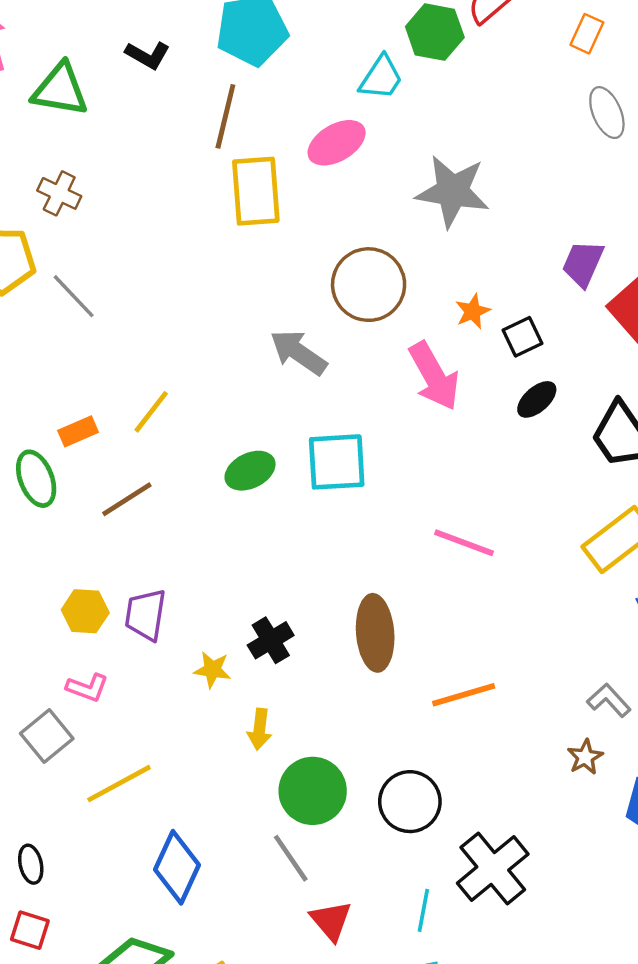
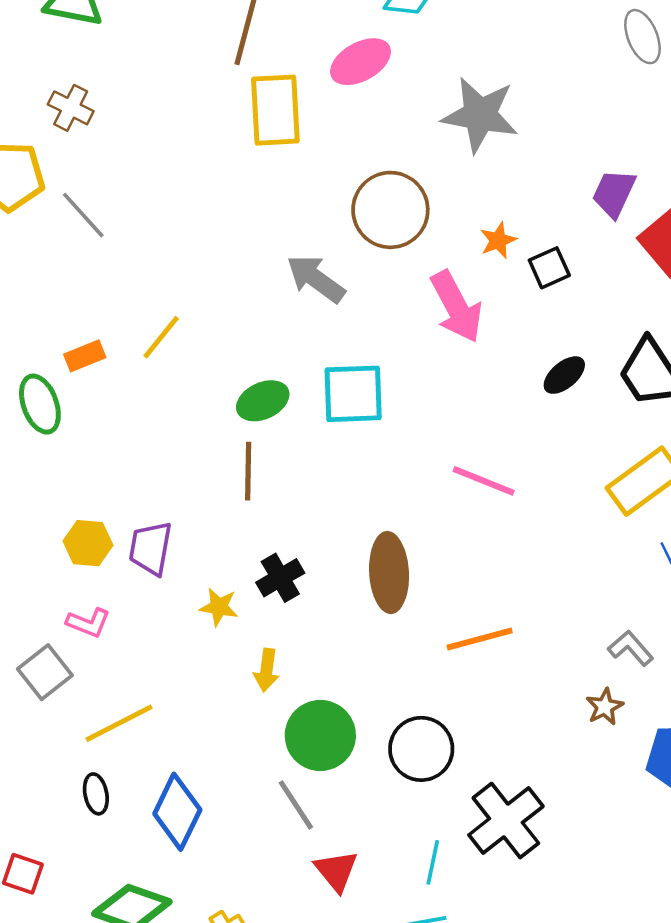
black ellipse: (537, 399) -> (564, 375), moved
brown line: (127, 499) -> (248, 471), moved, turned -58
black ellipse: (31, 864) -> (96, 794), moved

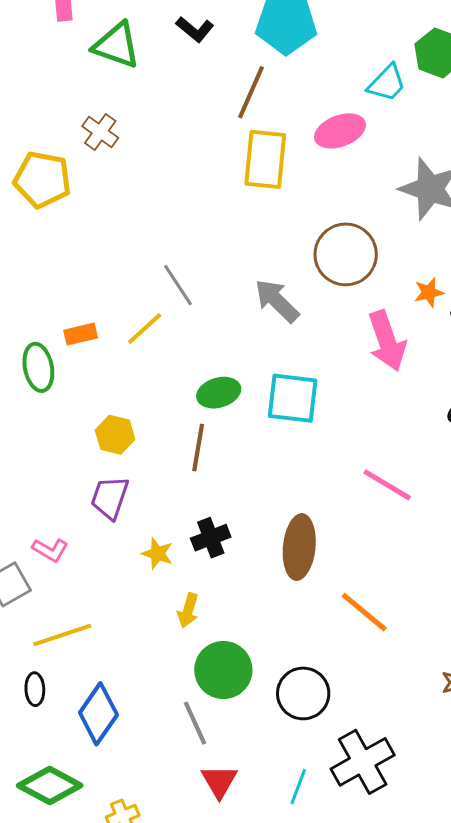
gray line: (83, 215) -> (178, 285), moved
yellow hexagon: (88, 543) -> (115, 435), moved
orange line: (480, 639) -> (364, 612), turned 46

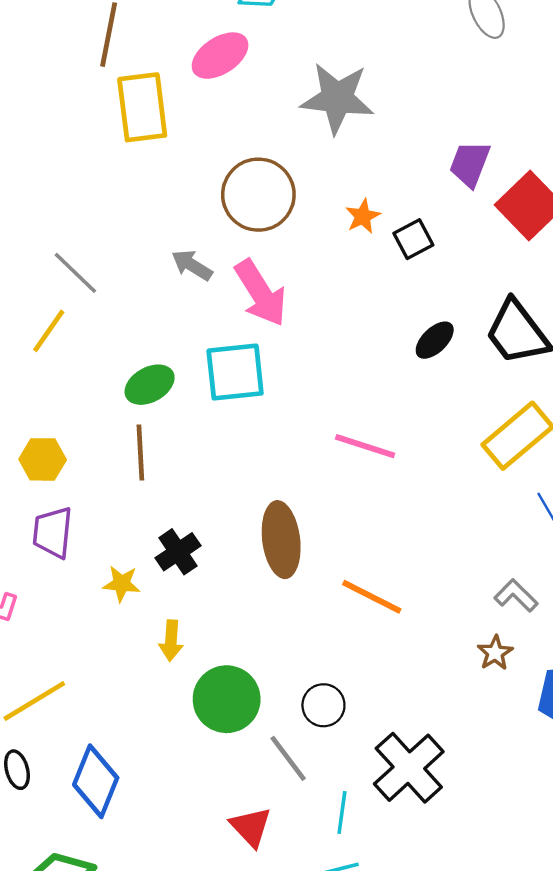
gray arrow: (277, 301) -> (192, 265), size x0.7
pink arrow: (387, 341) -> (261, 293), moved
black circle: (303, 693) -> (323, 705), size x0.7
gray line: (195, 723) -> (288, 758), moved

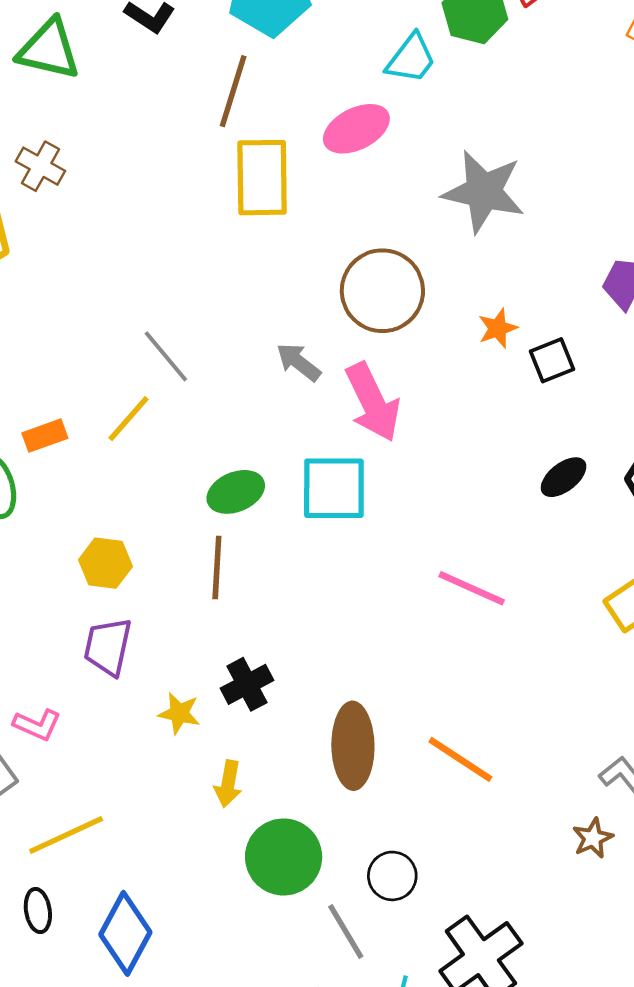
brown ellipse: (281, 540) -> (353, 746), moved

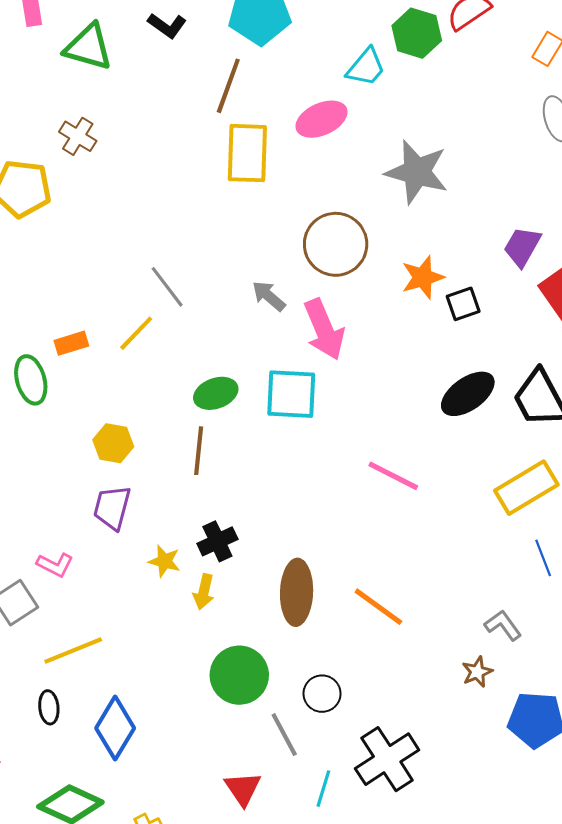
orange star: (498, 328) -> (423, 277), size x1.4
black ellipse: (564, 477) -> (468, 394), size x1.5
yellow arrow: (228, 784) -> (204, 592), moved

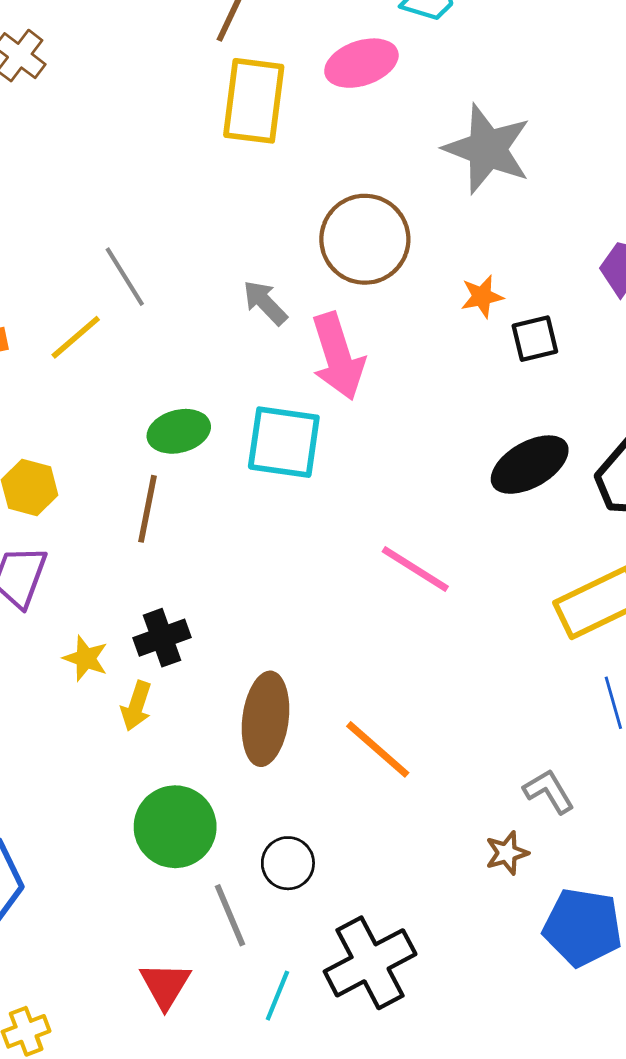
orange star: (423, 277) -> (482, 296), size x0.7

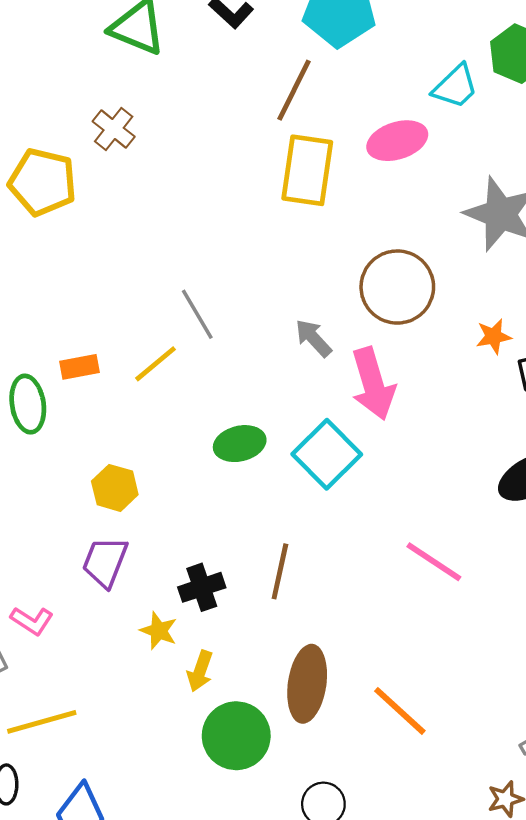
cyan square: (284, 442) -> (327, 454), turned 36
brown line: (147, 509) -> (280, 571), moved
black cross: (162, 638) -> (202, 587), moved
green circle: (175, 827) -> (236, 736), moved

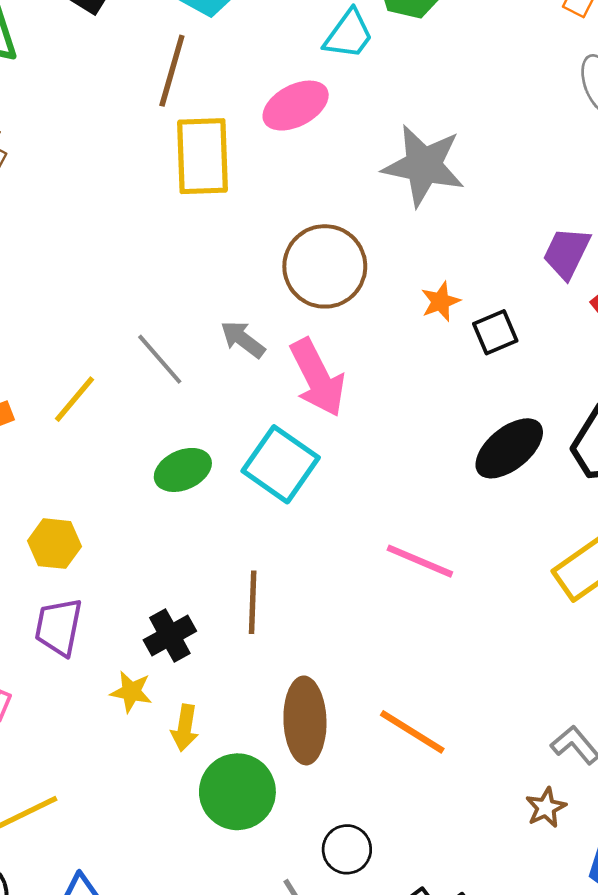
gray line: (197, 314) -> (160, 359), moved

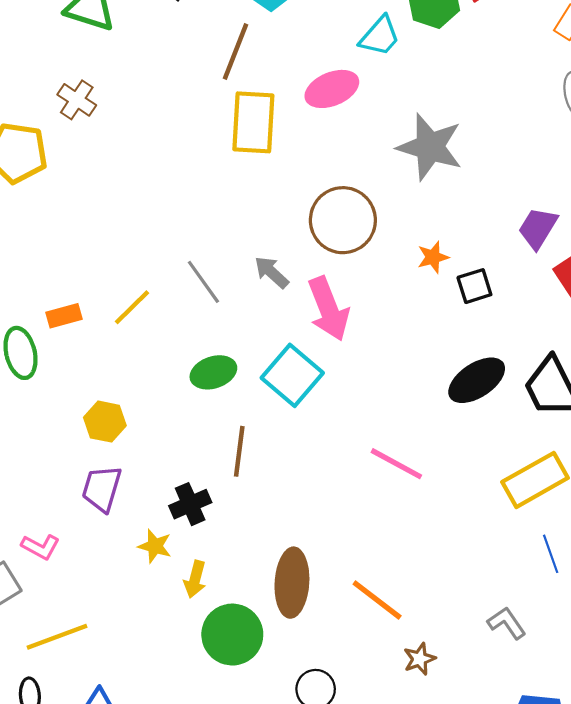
brown line: (253, 602) -> (239, 451), moved
brown star: (546, 808) -> (419, 659), moved

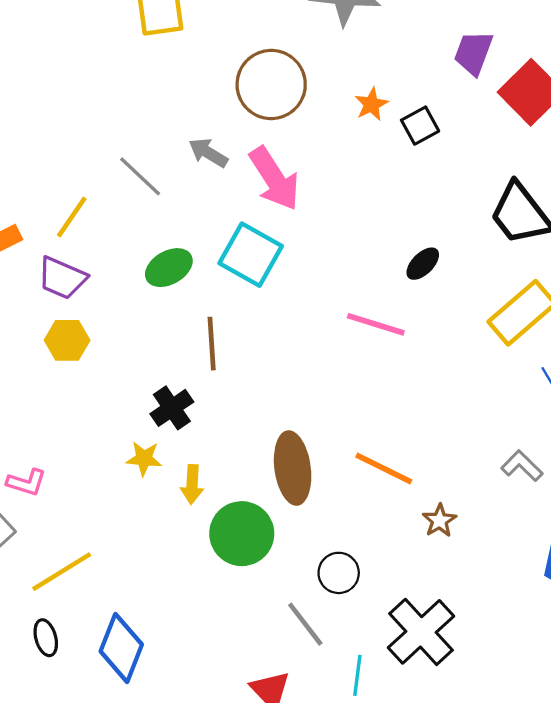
black ellipse: (477, 380) -> (423, 264), moved, size x0.6
purple trapezoid: (102, 489) -> (62, 278), moved, turned -72

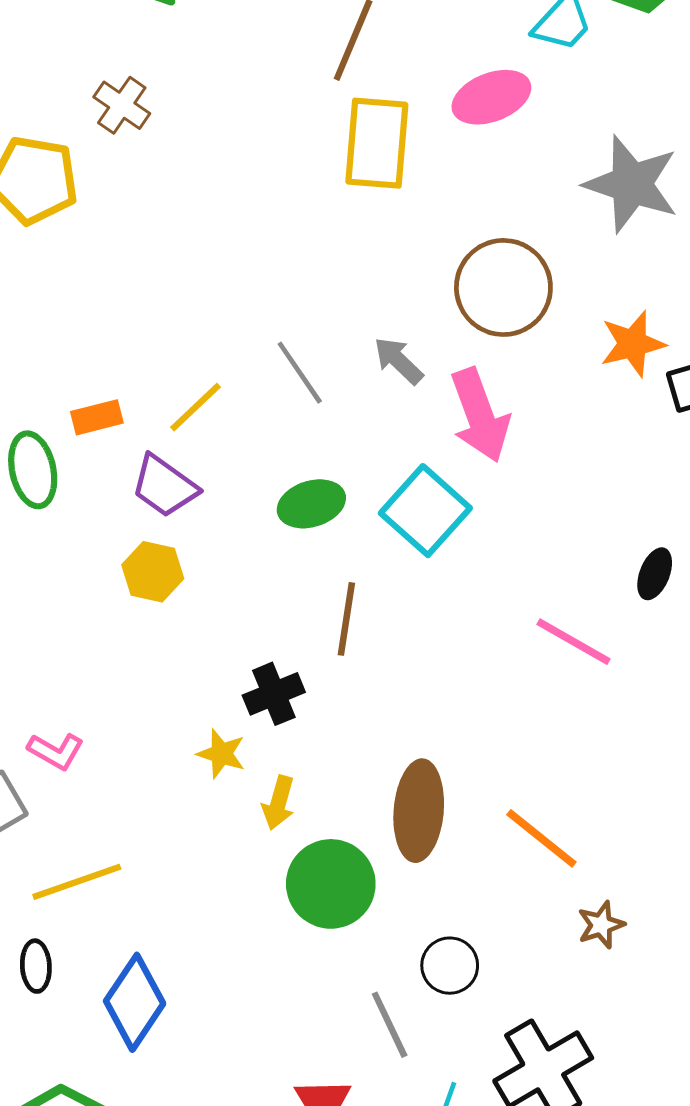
orange star: (371, 104) -> (633, 344), size x1.4
black ellipse: (423, 264) -> (655, 574), turned -36

